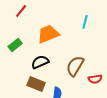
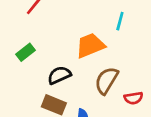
orange trapezoid: (48, 34) -> (90, 45), moved

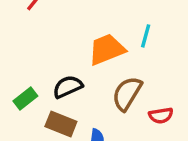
cyan line: (120, 21) -> (146, 36), moved
green rectangle: (25, 52) -> (25, 99), moved

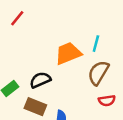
brown semicircle: (127, 94) -> (98, 73), moved

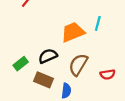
brown semicircle: (98, 73) -> (78, 65), moved

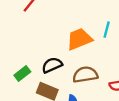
brown semicircle: (78, 65) -> (85, 75), turned 50

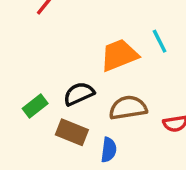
cyan line: (107, 30) -> (160, 41), turned -42

